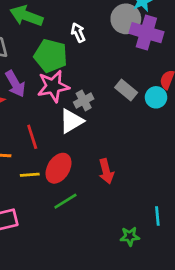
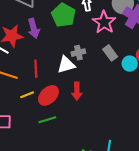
pink star: (53, 86) -> (104, 22), moved, turned 30
red arrow: (106, 171) -> (77, 91), moved
yellow line: (30, 175) -> (27, 95), turned -32

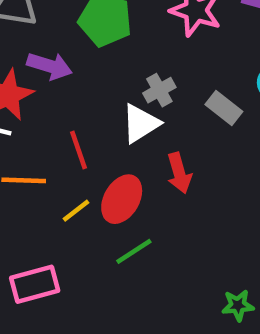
purple arrow: (34, 28) -> (50, 66), turned -42
gray rectangle: (110, 53) -> (224, 108), moved

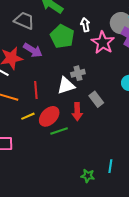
gray rectangle: (224, 108) -> (96, 99), moved
green line: (134, 251) -> (59, 131), moved

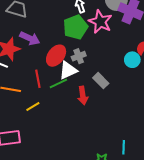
green pentagon: (62, 36) -> (75, 27), moved, turned 30
red ellipse: (49, 116) -> (56, 56), moved
green line: (59, 131) -> (58, 83), moved

